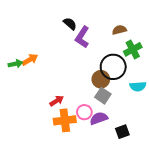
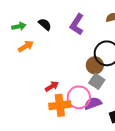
black semicircle: (70, 24) -> (45, 24), moved
green arrow: (15, 64) -> (19, 26), moved
pink circle: (84, 112) -> (79, 97), size x1.5

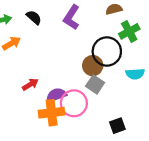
red arrow: (52, 86) -> (30, 84), moved
purple semicircle: (93, 103) -> (56, 95), moved

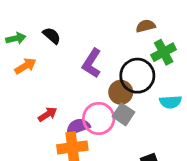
purple L-shape: (72, 17) -> (92, 63), moved
pink circle: (74, 103) -> (99, 118), moved

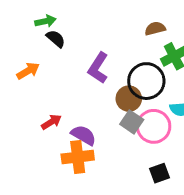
green arrow: (16, 38) -> (46, 21), moved
pink circle: (99, 118) -> (154, 126), moved
purple semicircle: (78, 127) -> (84, 135), turned 50

